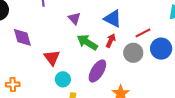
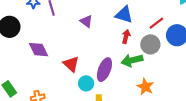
green arrow: (87, 42) -> (132, 60), moved, turned -35
purple ellipse: (97, 71) -> (104, 70), moved

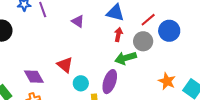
purple diamond: (38, 50) -> (34, 77), moved
purple ellipse: (104, 70) -> (110, 82), moved
orange star: (145, 87) -> (167, 81), moved

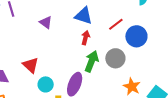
gray circle: (143, 41) -> (115, 58), moved
green arrow: (126, 58) -> (92, 61), turned 125

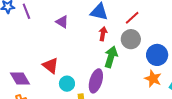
blue circle: (136, 36) -> (157, 55), moved
gray circle: (115, 58) -> (131, 39), moved

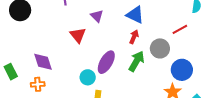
red line: (132, 18) -> (180, 29), moved
red triangle: (51, 66) -> (78, 35), moved
purple ellipse: (96, 81) -> (106, 62), moved

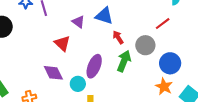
blue triangle: (135, 15) -> (104, 16), moved
red arrow: (134, 37) -> (118, 37), turned -48
purple diamond: (43, 62) -> (53, 73), moved

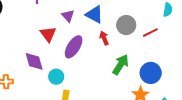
gray circle: (145, 45) -> (126, 25), moved
green arrow: (124, 61) -> (121, 65), moved
purple ellipse: (94, 66) -> (74, 47), moved

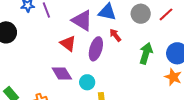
purple triangle: (68, 16) -> (82, 20), size x1.6
red arrow: (104, 38) -> (115, 35), moved

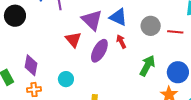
red line: (166, 14) -> (175, 32), turned 35
purple diamond: (62, 74) -> (31, 65), moved, turned 30
cyan circle: (87, 82) -> (66, 79), moved

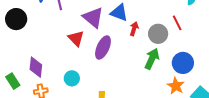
gray circle: (151, 26) -> (158, 34), moved
red line: (175, 32) -> (177, 23), turned 63
red arrow: (121, 41) -> (134, 29), moved, turned 48

